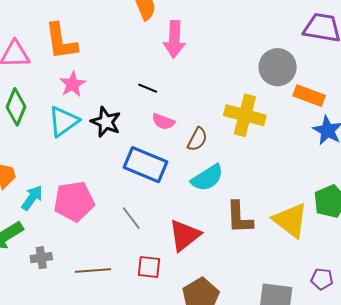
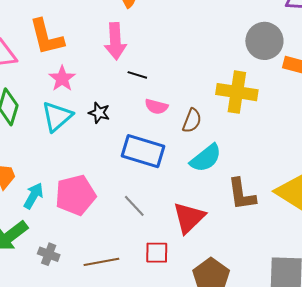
pink arrow: (174, 39) -> (115, 41), moved
black star: (106, 122) -> (99, 113), size x0.7
gray cross: (41, 258) -> (49, 254), turned 35

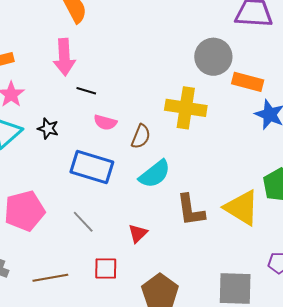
red triangle: (189, 218) -> (138, 233), size x0.6

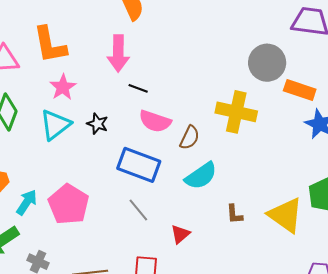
pink semicircle: (105, 122) -> (155, 121), size x1.4
brown L-shape: (191, 210) -> (234, 214), size x0.6
pink pentagon: (24, 211) -> (69, 204), turned -30
gray line: (83, 222) -> (138, 210), moved

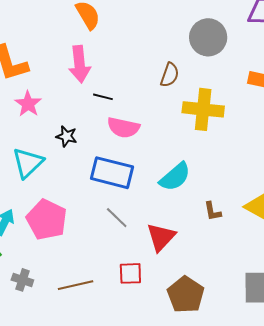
gray circle: (267, 63) -> (208, 37), moved
cyan triangle: (55, 125) -> (28, 163), moved
brown semicircle: (190, 138) -> (170, 75), moved
red triangle: (180, 234) -> (161, 237), size x1.5

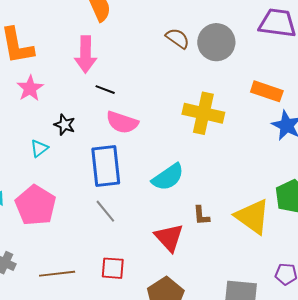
brown semicircle: (170, 75) -> (178, 38), moved, turned -80
cyan triangle: (28, 163) -> (39, 148), moved, size x0.6
blue rectangle: (112, 173) -> (106, 166), turned 63
red triangle: (161, 237) -> (169, 238), moved, turned -32

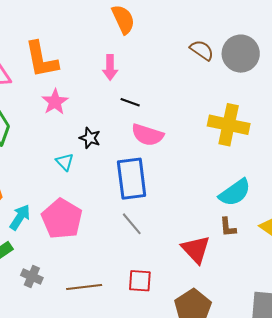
pink arrow: (86, 54) -> (110, 67), size x0.7
cyan triangle: (39, 148) -> (65, 162), turned -36
cyan semicircle: (168, 177) -> (235, 193), moved

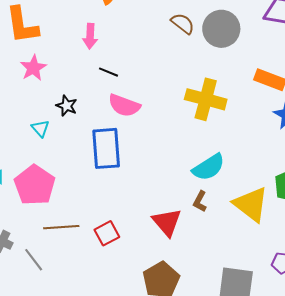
gray line: (132, 224) -> (34, 260), moved
brown L-shape: (228, 227) -> (200, 201), turned 30
red square: (140, 281) -> (107, 233), moved, turned -35
brown line: (84, 287) -> (61, 227), moved

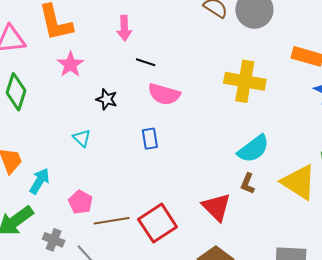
cyan triangle: (40, 128) -> (82, 138), moved
blue rectangle: (106, 148) -> (150, 139), size x0.5
pink pentagon: (35, 185) -> (80, 202), moved, size x0.6
red square: (107, 233) -> (158, 223), size x1.5

